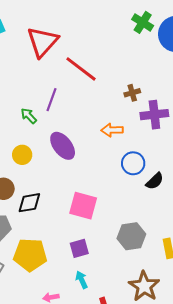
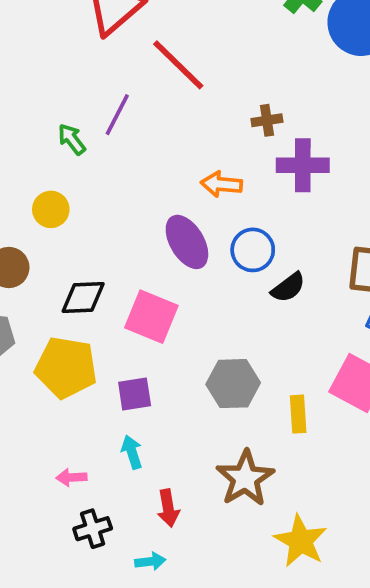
purple ellipse: (63, 146) -> (187, 242), moved
black diamond: (29, 203) -> (83, 297), moved
yellow pentagon: (30, 255) -> (66, 367), moved

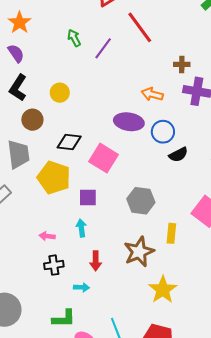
green arrow: (72, 139) -> (74, 38), moved
purple ellipse: (187, 242) -> (129, 122), turned -60
yellow rectangle: (298, 414) -> (171, 233), moved

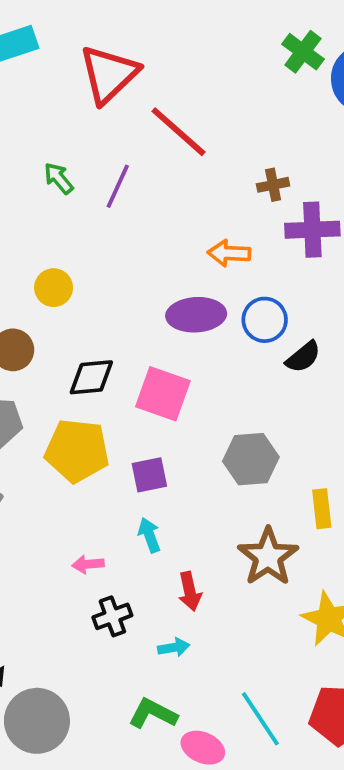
green L-shape: (64, 319) -> (153, 714), turned -140

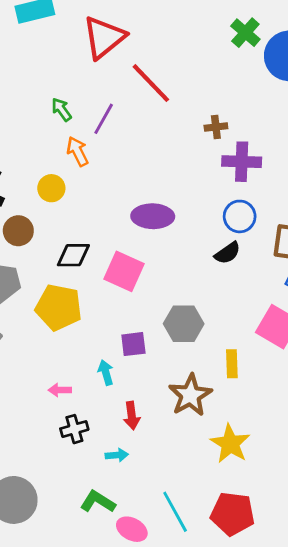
orange arrow: (229, 253) -> (77, 151), moved, turned 56
blue circle: (265, 320) -> (240, 216), moved
purple square: (149, 475) -> (133, 344), moved

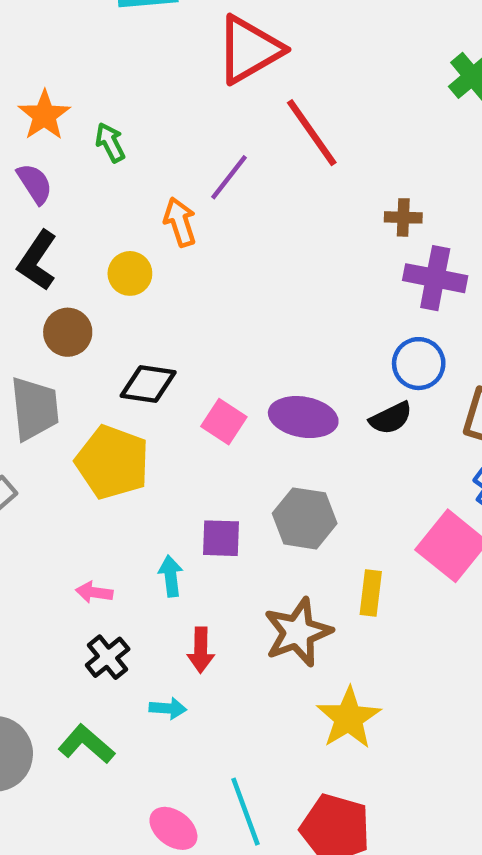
green arrow: (61, 110) -> (110, 143), moved
purple ellipse: (153, 216) -> (303, 417), moved
pink square: (124, 271) -> (224, 422), size x0.7
black cross: (74, 429) -> (108, 657), turned -32
green L-shape: (98, 502) -> (86, 744), moved

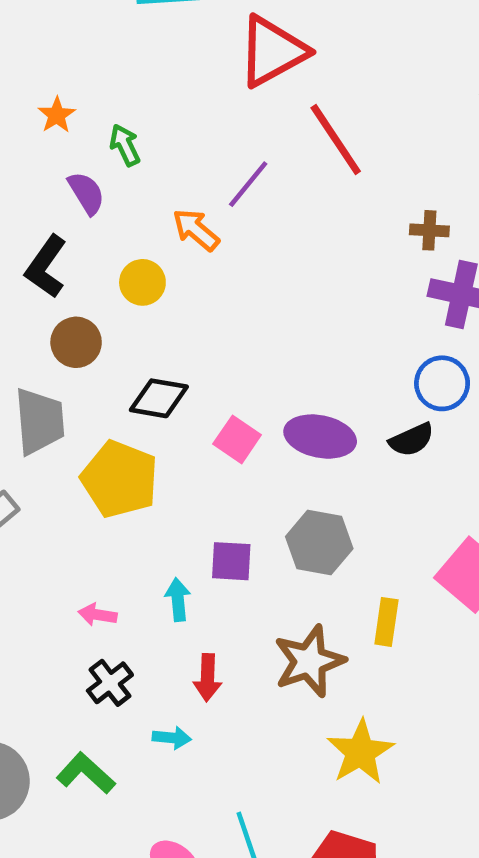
orange star: (44, 115) -> (57, 115), size x0.7
purple semicircle: (35, 184) -> (86, 193), moved
orange arrow: (180, 222) -> (196, 230), turned -33

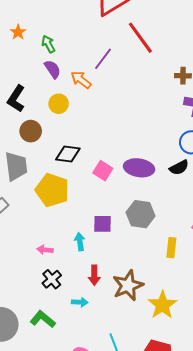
purple semicircle: (86, 193) -> (53, 69), moved
brown star: (309, 661) -> (128, 285), moved

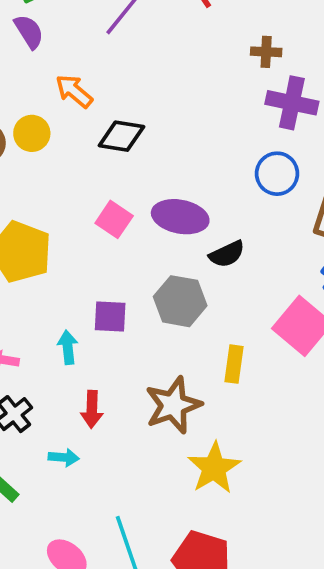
orange arrow: (81, 80) -> (74, 91), moved
yellow circle: (59, 104) -> (32, 133), moved
black diamond: (68, 154) -> (121, 136), moved
black semicircle: (179, 168) -> (227, 254), moved
brown star: (128, 285) -> (173, 405), moved

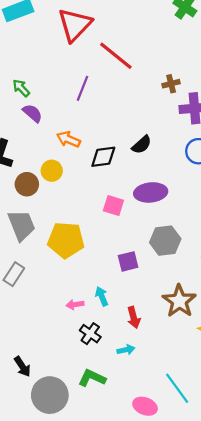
black semicircle: (227, 254) -> (142, 145), moved
cyan arrow: (68, 347) -> (102, 296), moved

